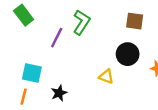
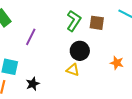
green L-shape: (81, 22) -> (74, 21), moved
black circle: (128, 54) -> (80, 51), moved

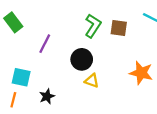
black circle: (80, 51) -> (82, 59), moved
orange star: (117, 63) -> (141, 73), size x1.5

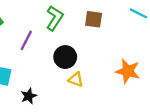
green L-shape: (93, 26) -> (55, 18), moved
brown square: (119, 28) -> (94, 19), moved

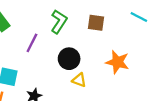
orange star: (128, 71) -> (117, 62), moved

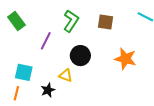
yellow triangle: (79, 80) -> (66, 75), moved

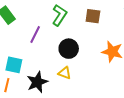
yellow triangle: (66, 75) -> (65, 73), moved
black star: (48, 90) -> (37, 82), size x1.5

